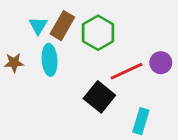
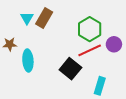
green hexagon: (98, 33) -> (90, 29), moved
cyan ellipse: (50, 60) -> (28, 60), moved

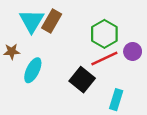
cyan triangle: (27, 18) -> (32, 21), size x1.6
cyan ellipse: (28, 60) -> (33, 70), turned 30

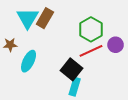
cyan rectangle: (116, 100) -> (75, 87), moved

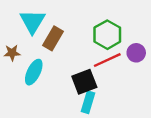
brown rectangle: (45, 18) -> (53, 38), moved
black square: (72, 69) -> (84, 82), turned 30

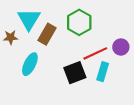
green hexagon: (107, 35) -> (79, 22), moved
brown star: (12, 53) -> (11, 37), moved
cyan rectangle: (88, 102) -> (103, 72), moved

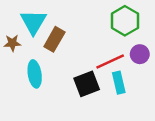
green hexagon: (79, 22) -> (125, 21), moved
cyan ellipse: (30, 64) -> (35, 74), turned -35
cyan rectangle: (103, 72) -> (119, 83), turned -30

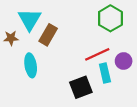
purple circle: (140, 54) -> (124, 61), moved
black square: (87, 84) -> (81, 87), moved

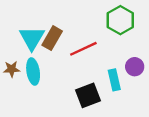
cyan triangle: (30, 19) -> (32, 38), moved
brown star: (11, 38) -> (12, 69), moved
red line: (97, 54) -> (83, 49), moved

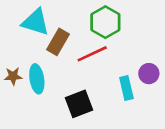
green hexagon: (120, 20) -> (105, 22), moved
cyan triangle: (32, 38) -> (35, 22), moved, turned -44
black square: (88, 95) -> (79, 104), moved

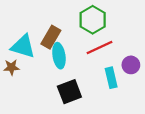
cyan triangle: (35, 22) -> (23, 46), moved
red line: (92, 54) -> (100, 48), moved
cyan ellipse: (37, 79) -> (59, 56), moved

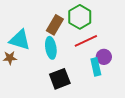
brown rectangle: (51, 37) -> (55, 25), moved
purple circle: (131, 65) -> (104, 57), moved

